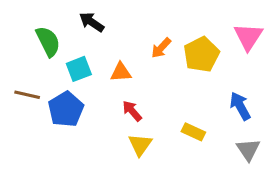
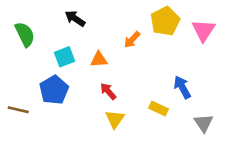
green semicircle: (48, 41) -> (25, 34), moved
yellow pentagon: (201, 54) -> (165, 21), moved
brown line: (27, 95) -> (18, 110), moved
blue arrow: (240, 106) -> (182, 87), moved

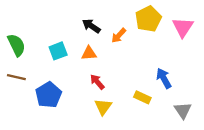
black arrow: (75, 18) -> (91, 26), moved
green semicircle: (25, 34) -> (16, 45), moved
blue pentagon: (54, 90) -> (49, 95), moved
brown line: (18, 110) -> (16, 77), moved

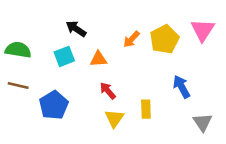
yellow pentagon: (148, 19) -> (164, 39), moved
black arrow: (91, 26) -> (76, 29), moved
green semicircle: (16, 45) -> (18, 50), turned -55
yellow rectangle: (142, 97) -> (146, 109), moved, turned 63

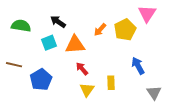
pink triangle: (203, 30) -> (147, 14), moved
green semicircle: (18, 50) -> (21, 26), moved
orange triangle: (98, 59) -> (75, 45), size x1.5

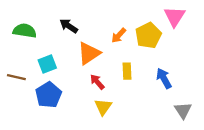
cyan square: (49, 43) -> (47, 64), moved
orange triangle: (75, 45) -> (89, 53), turned -30
yellow rectangle: (111, 83) -> (127, 71), moved

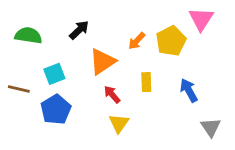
black arrow: (69, 26) -> (79, 30), turned 102

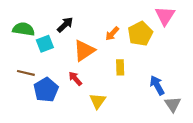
cyan square: (54, 74) -> (45, 44), moved
brown line: (19, 89) -> (26, 73), moved
blue arrow: (189, 90) -> (157, 85), moved
red arrow: (112, 94) -> (75, 79), moved

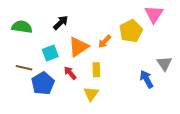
orange arrow: (112, 34) -> (105, 41), moved
cyan square: (45, 44) -> (50, 53), moved
yellow rectangle: (120, 67) -> (96, 70), moved
gray triangle: (173, 104) -> (164, 63), moved

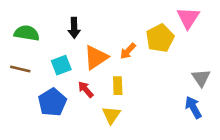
black arrow: (61, 23) -> (74, 28), turned 133
brown line: (24, 68) -> (20, 69), moved
blue arrow: (147, 79) -> (193, 107), moved

